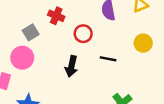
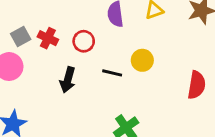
red cross: (56, 16) -> (48, 38), moved
yellow circle: (143, 43) -> (142, 60), moved

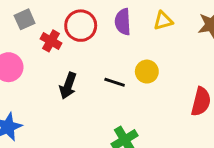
gray square: (21, 37) -> (25, 19), moved
red circle: (84, 41) -> (81, 26), moved, size x1.4

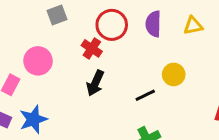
red cross: (51, 41) -> (92, 48), moved
black line: (115, 82) -> (145, 95), moved, turned -48

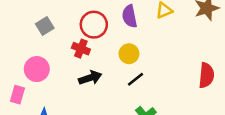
yellow circle: (174, 74) -> (129, 54), moved
black arrow: (95, 83) -> (90, 78), turned -120

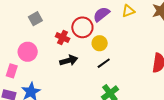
purple semicircle: (130, 16) -> (101, 14), turned 60
red circle: (94, 25) -> (82, 27), moved

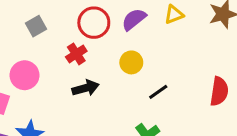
red circle: (82, 27) -> (94, 23), moved
red cross: (63, 38) -> (76, 54), turned 32
black line: (104, 63) -> (158, 92), moved

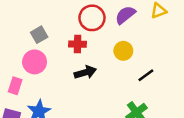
gray square: (36, 26) -> (39, 35), moved
red cross: (76, 54) -> (78, 44), turned 35

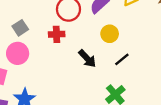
yellow circle: (123, 51) -> (110, 34), moved
black arrow: (85, 72) -> (87, 59), moved, turned 66

